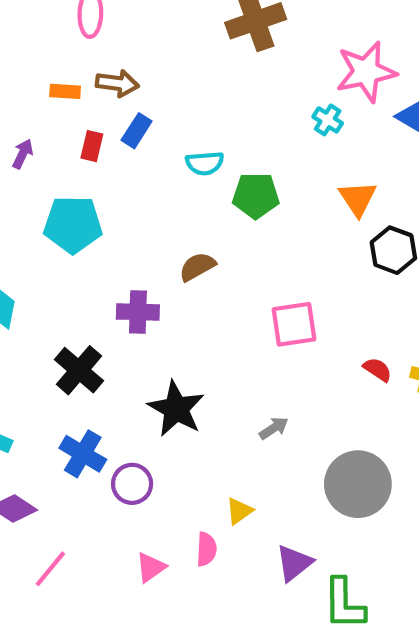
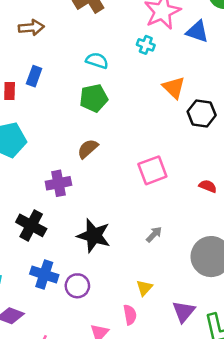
brown arrow: (117, 83) -> (31, 28), moved
cyan semicircle: (205, 163) -> (97, 61), moved, turned -145
green pentagon: (256, 196) -> (94, 98), moved

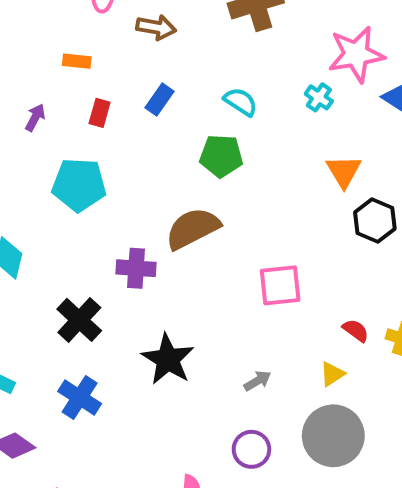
blue rectangle: (34, 76) -> (160, 99), moved
brown semicircle: (88, 149) -> (193, 228), size x1.6
purple circle: (77, 286) -> (251, 449), moved
yellow triangle: (144, 288) -> (332, 374), moved

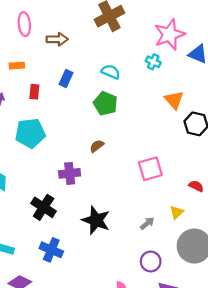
green pentagon: (221, 156) -> (105, 103), turned 30
brown semicircle: (193, 228) -> (97, 146), size x0.5
yellow triangle: (332, 374) -> (177, 212), moved

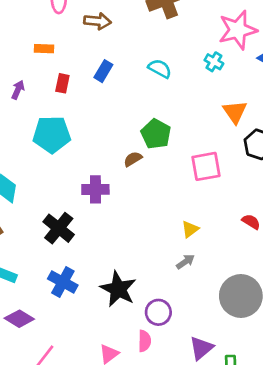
green pentagon: (105, 103) -> (156, 134), moved
pink square: (150, 169) -> (206, 166), moved
yellow triangle: (177, 212) -> (190, 229), moved
black star: (96, 220) -> (118, 289), moved
purple circle: (151, 261) -> (158, 312), moved

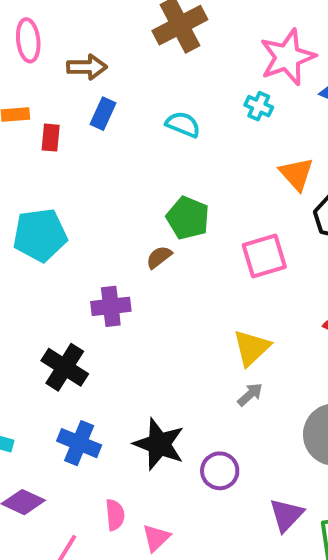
blue rectangle: (103, 71) -> (103, 114), moved
red rectangle: (62, 83) -> (51, 138), moved
yellow triangle: (190, 229) -> (252, 348), size x1.5
pink semicircle: (144, 341) -> (115, 515), moved

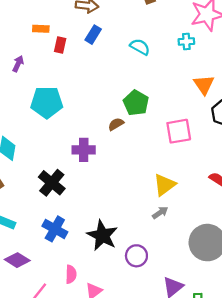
cyan cross: (259, 106) -> (186, 41), turned -35

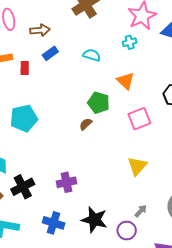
blue rectangle: (93, 35) -> (50, 53), turned 35
orange triangle: (204, 85) -> (126, 81), moved
purple cross: (84, 150) -> (66, 182), moved
black cross: (52, 183) -> (23, 187), moved, turned 35
gray arrow: (160, 213) -> (141, 211), moved

